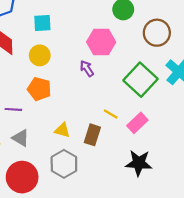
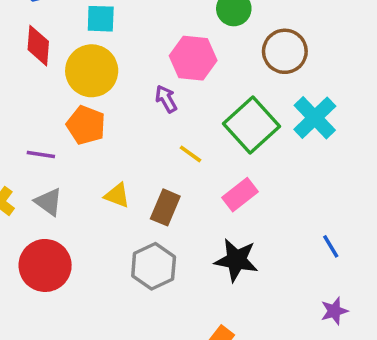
yellow circle: (40, 55) -> (92, 71), size x1.5
yellow line: (111, 114) -> (190, 154), moved
gray hexagon: (64, 164) -> (154, 266), moved

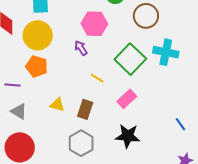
cyan cross: (315, 118) -> (166, 52), turned -30

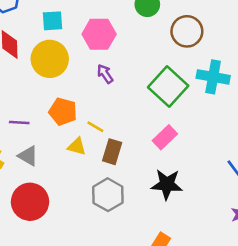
pink hexagon: (94, 24) -> (99, 34), moved
orange pentagon: (37, 66) -> (63, 112), moved
yellow line: (97, 78) -> (95, 127), moved

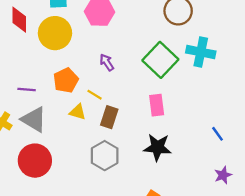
purple arrow: (105, 74) -> (107, 62), moved
orange pentagon: (63, 112) -> (66, 80), turned 30
pink rectangle: (165, 137) -> (157, 105), turned -55
gray triangle: (28, 156) -> (34, 120), size x1.4

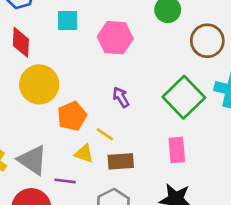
yellow circle: (55, 33) -> (39, 84), moved
purple line: (27, 89) -> (65, 181), moved
brown rectangle: (109, 117) -> (121, 161), turned 65

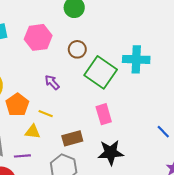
brown circle: (207, 41) -> (77, 49), moved, size x0.7
brown rectangle: (121, 161) -> (72, 138), moved

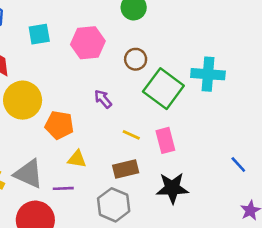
orange pentagon: (17, 105) -> (59, 125), turned -30
yellow line: (46, 114) -> (131, 135), moved

